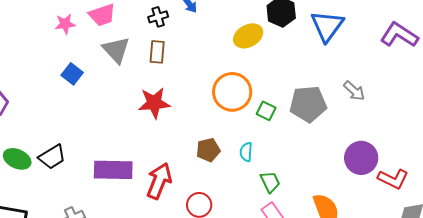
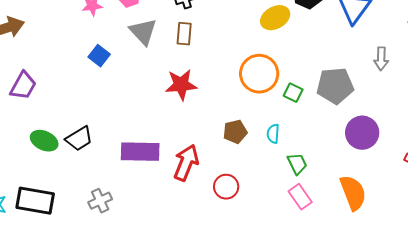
gray arrow: (354, 91) -> (381, 59), moved, turned 50
purple circle: (361, 158) -> (362, 133), moved

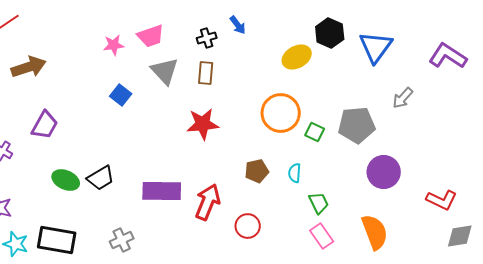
gray arrow: (381, 59) -> (403, 98), turned 40

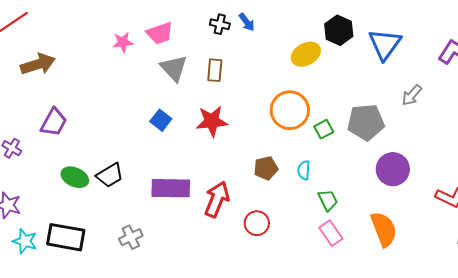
black cross: (207, 38) -> (220, 24), moved, turned 30
blue square: (121, 95) -> (161, 120), moved
green square: (315, 132) -> (324, 129), turned 36

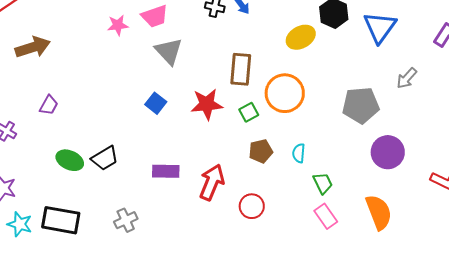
brown rectangle: (215, 70) -> (241, 69), moved, size x1.4
purple trapezoid: (54, 122) -> (49, 105), size x0.7
green square: (324, 129) -> (249, 112), moved
purple rectangle: (171, 188) -> (166, 171), size x0.7

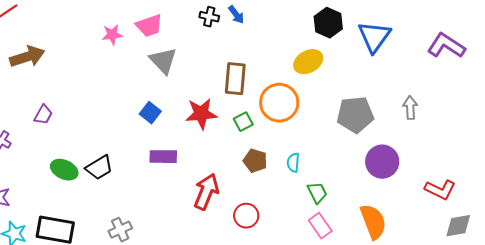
yellow ellipse: (301, 37) -> (308, 62), moved
gray arrow: (407, 78) -> (410, 108), moved, turned 135
brown pentagon: (261, 151) -> (255, 161), turned 30
purple rectangle: (166, 171) -> (163, 157), moved

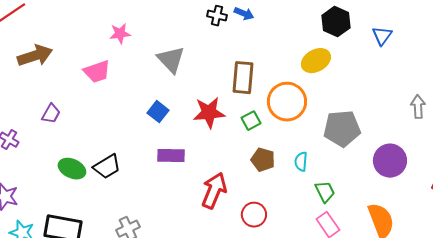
blue arrow: (236, 15) -> (244, 14), turned -30
pink trapezoid: (149, 26) -> (97, 72), moved
blue triangle: (374, 37) -> (382, 36), size x0.6
gray pentagon: (355, 115) -> (342, 129), moved

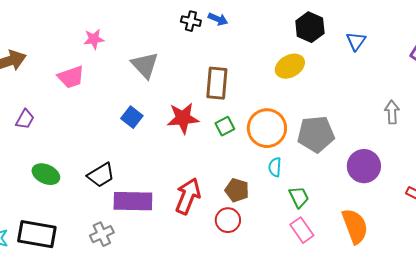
orange circle: (287, 102) -> (267, 128), moved
purple rectangle: (171, 156) -> (133, 201), moved, size x1.4
brown pentagon: (263, 160) -> (237, 190), moved
black trapezoid: (107, 167) -> (101, 175), moved

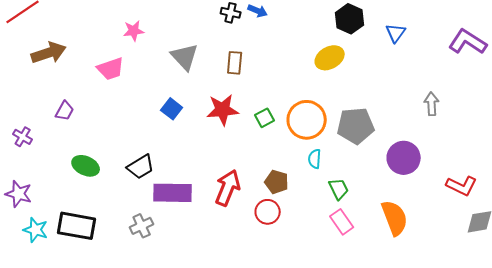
brown rectangle: (217, 83) -> (235, 63), moved, size x0.7

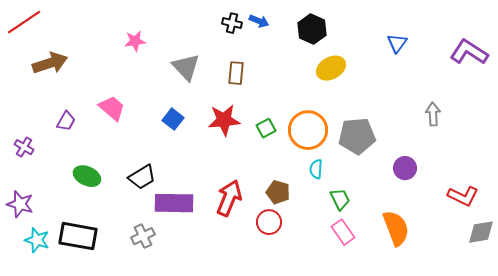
black hexagon: (350, 19) -> (312, 29), moved
pink trapezoid: (111, 69) -> (112, 108), moved, turned -120
purple circle: (404, 158) -> (405, 168), size x0.7

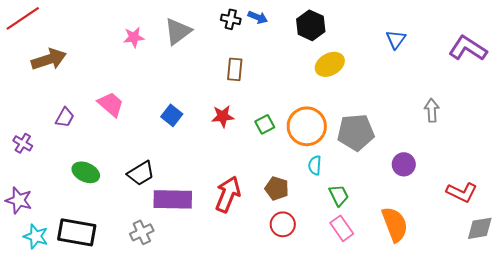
gray triangle: (186, 67) -> (178, 31), moved, turned 36
red star: (224, 120) -> (223, 116), size x0.7
red circle: (269, 222) -> (283, 224), moved

